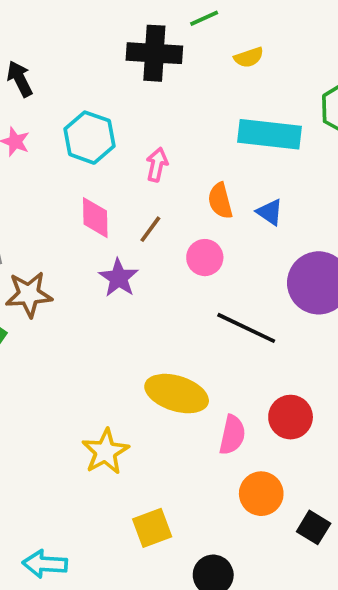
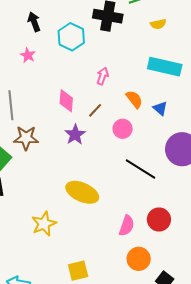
cyan hexagon: (89, 138) -> (71, 37), moved
orange semicircle: (220, 201) -> (134, 99), turned 150
yellow ellipse: (177, 394) -> (82, 192), moved
yellow star: (105, 452) -> (44, 224), moved

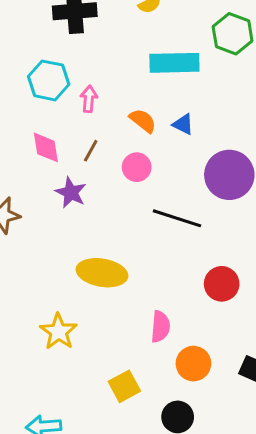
cyan hexagon: (71, 37) -> (49, 80), moved
pink semicircle: (127, 226) -> (160, 327), moved
orange circle: (139, 259) -> (193, 364), moved

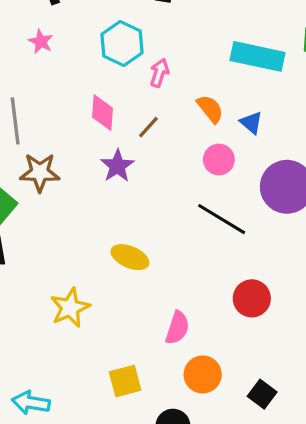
pink circle: (137, 167) -> (219, 160), moved
yellow ellipse: (102, 273) -> (130, 257), size x0.7

